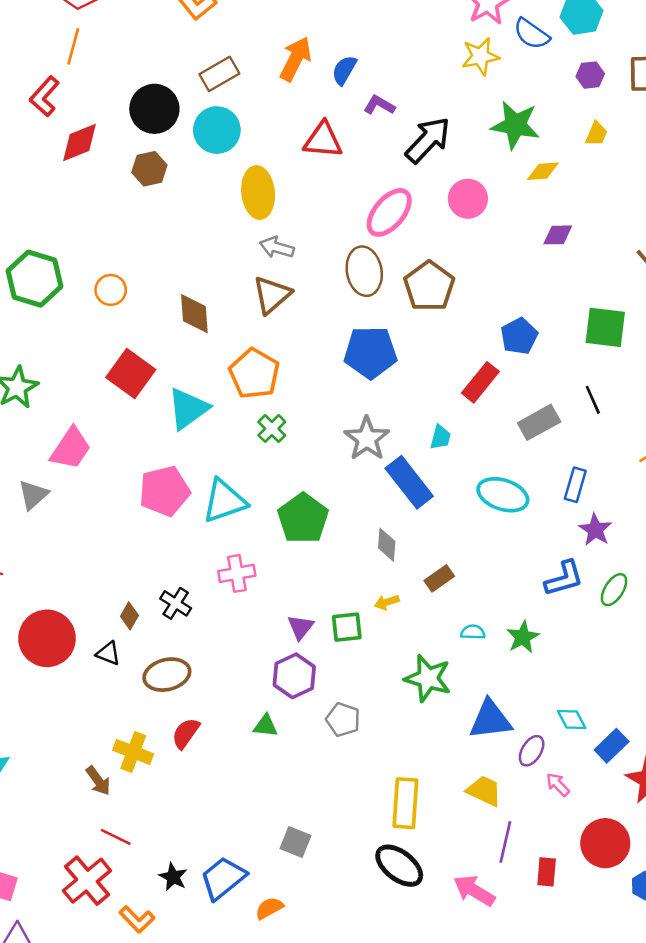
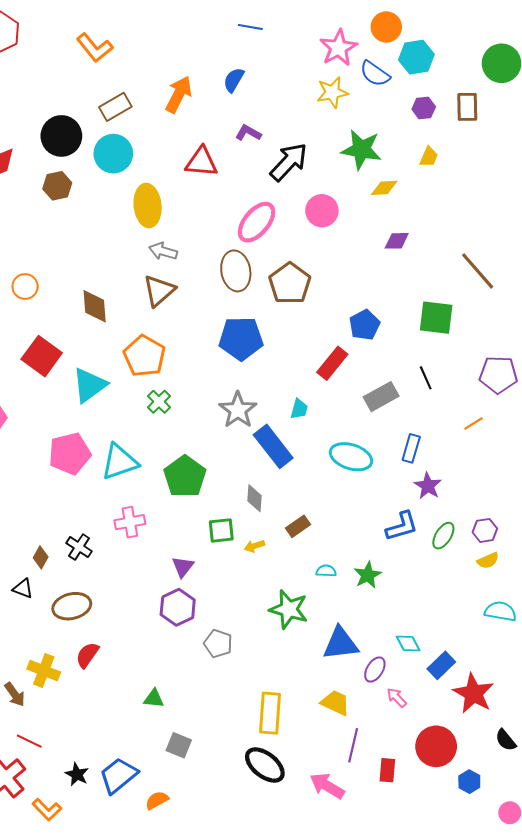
blue semicircle: (344, 70) -> (234, 80), moved
green square: (347, 627) -> (221, 530), moved
green triangle: (266, 726) -> (154, 699), moved

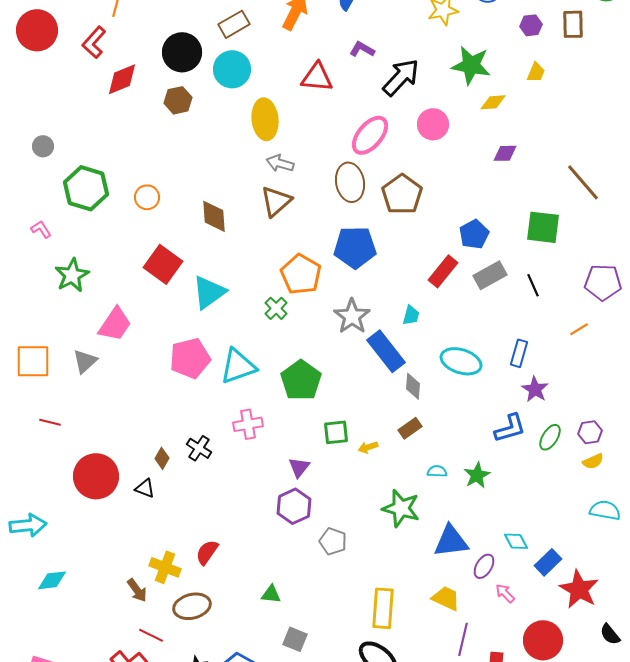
orange pentagon: (144, 356) -> (301, 274), moved
gray rectangle: (381, 397) -> (490, 275), moved
gray diamond: (254, 498) -> (413, 386), moved
brown ellipse: (72, 606) -> (192, 606), moved

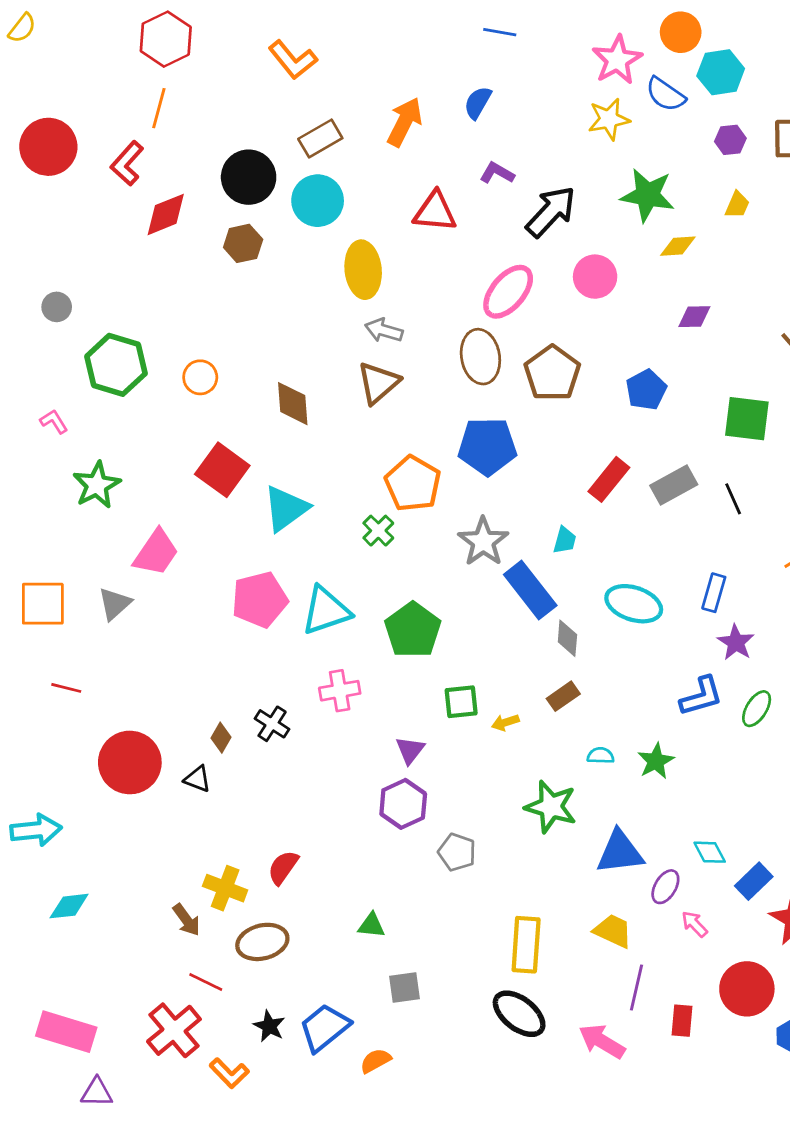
blue pentagon: (474, 234) -> (646, 390), moved
gray square: (295, 639) -> (405, 988), turned -30

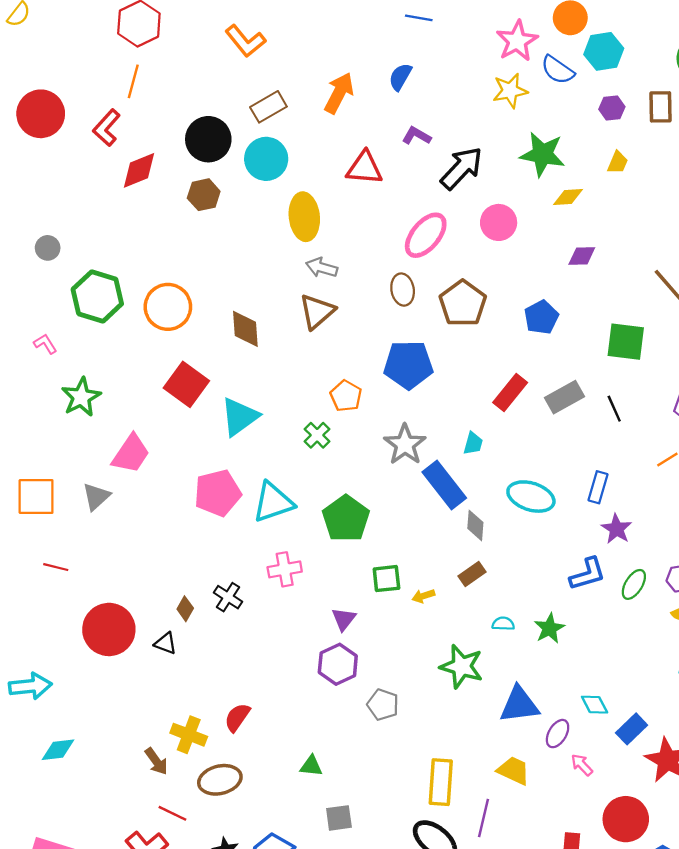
brown ellipse: (480, 357) -> (403, 290), size x0.7
orange circle: (200, 377) -> (168, 307), size x1.6
orange pentagon: (413, 484) -> (346, 396), size x0.7
purple line: (636, 988) -> (484, 818), moved

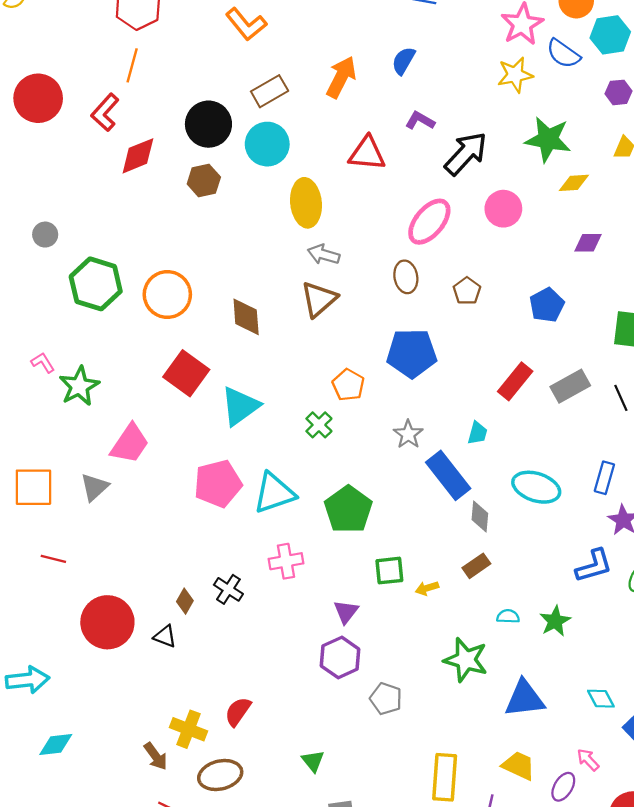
brown pentagon: (463, 303) -> (467, 291), size x0.6
pink L-shape: (45, 344) -> (43, 363), moved
gray star: (405, 444) -> (408, 434), size x0.7
purple ellipse: (558, 734) -> (563, 787), moved
green triangle: (311, 766) -> (313, 761), turned 45

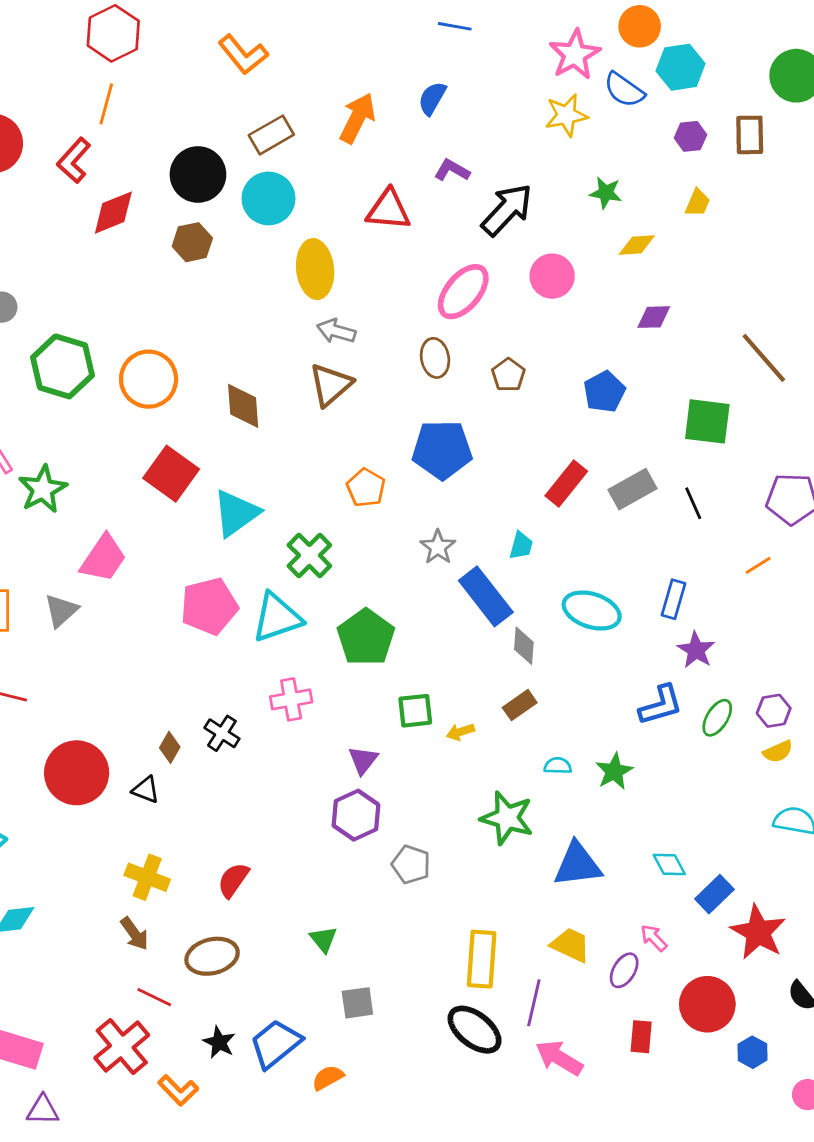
green star: (548, 139) -> (606, 193), size x0.6
green cross: (319, 425) -> (309, 555), moved, size x1.4
yellow cross: (189, 729) -> (147, 877), moved

